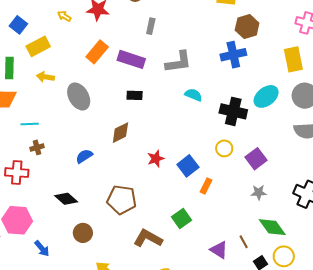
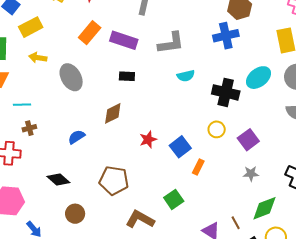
cyan semicircle: (193, 95) -> (186, 76), turned 144
green diamond: (272, 227) -> (264, 208), turned -76

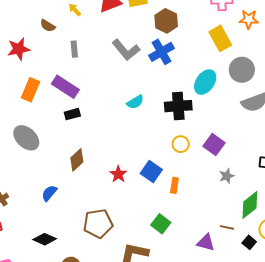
purple rectangle: (124, 40) -> (65, 87), turned 32
gray L-shape: (171, 43) -> (126, 50), moved, turned 76
black rectangle: (127, 76) -> (72, 114), moved
brown line: (236, 223) -> (227, 227), turned -32

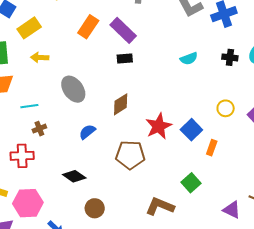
black cross: (178, 106) -> (230, 57), moved, size x0.6
gray ellipse: (26, 138) -> (73, 89), moved
red star: (118, 174) -> (159, 126), size x1.5
brown pentagon: (98, 224) -> (130, 155), moved

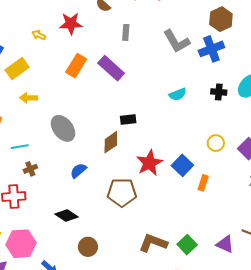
black rectangle: (125, 59) -> (128, 119), moved
green square: (191, 183) -> (187, 245), moved

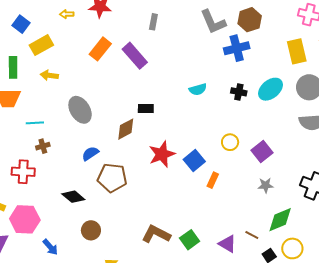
yellow arrow: (39, 35) -> (67, 14), turned -32
gray L-shape: (177, 41) -> (213, 22), moved
brown pentagon: (122, 192) -> (112, 178), moved

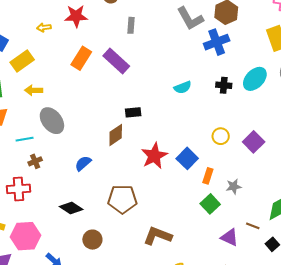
gray ellipse: (80, 110) -> (52, 121), moved
brown pentagon: (112, 178) -> (122, 199), moved
gray star: (266, 185) -> (234, 186), moved
green square: (190, 240) -> (210, 204), moved

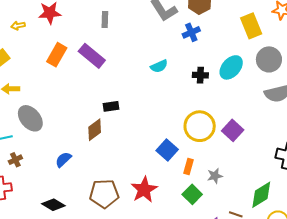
blue cross: (217, 42) -> (191, 32), size x0.7
cyan semicircle: (183, 87) -> (159, 66), moved
yellow circle: (221, 136) -> (200, 126), size x1.8
red star: (154, 156) -> (144, 190), moved

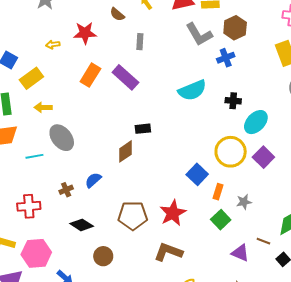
cyan semicircle: (159, 66) -> (192, 90), size x1.6
cyan ellipse: (231, 67) -> (256, 122), moved
brown cross: (15, 160) -> (66, 190), moved

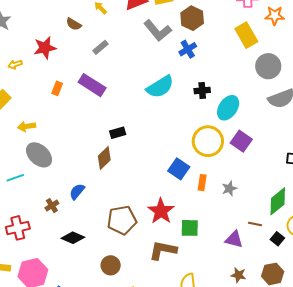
gray rectangle: (140, 42) -> (100, 47), turned 56
orange rectangle: (90, 75) -> (57, 88), size x0.6
yellow arrow: (43, 107) -> (27, 126), moved
green square: (221, 220) -> (190, 228), moved, turned -36
brown circle: (103, 256) -> (111, 265), moved

